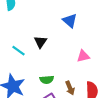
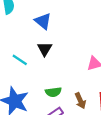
blue triangle: (70, 21) -> (43, 21), moved

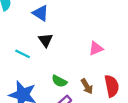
green semicircle: (53, 92) -> (59, 81), turned 42

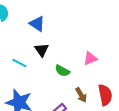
green semicircle: (59, 81) -> (62, 71), moved

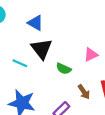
black triangle: (42, 50) -> (42, 49), size x1.5

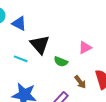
blue triangle: (35, 23) -> (19, 23), moved

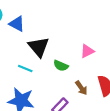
cyan line: (21, 59) -> (25, 68), moved

